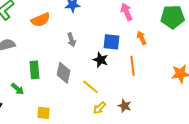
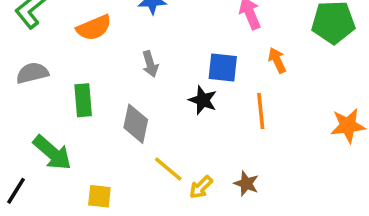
green rectangle: (35, 70) -> (83, 100), moved
yellow line: (91, 87) -> (168, 169), moved
green arrow: (18, 89) -> (52, 153), size x1.6

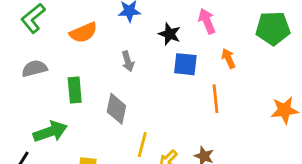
black star: (203, 100) -> (170, 34), moved
green arrow: (52, 153) -> (50, 132), turned -60
yellow line: (168, 169) -> (142, 145), turned 65

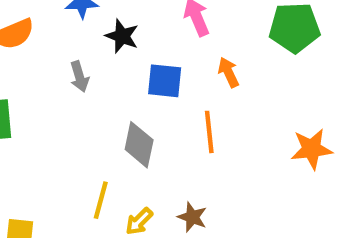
black star: (170, 34) -> (122, 36), moved
gray diamond: (116, 109) -> (139, 145), moved

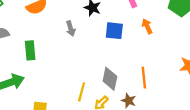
orange line: (209, 132) -> (144, 78), moved
gray diamond: (139, 145) -> (110, 79), moved

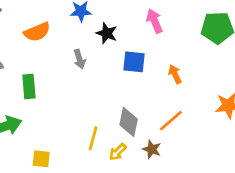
orange arrow: (147, 26) -> (175, 74), moved
orange line: (144, 78) -> (171, 121), turned 55

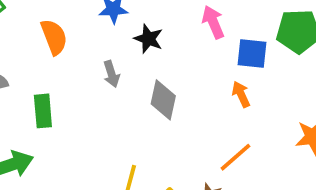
orange semicircle: (37, 32) -> (54, 37), turned -88
blue square: (134, 62) -> (252, 54), moved
gray diamond: (129, 122) -> (163, 100), moved

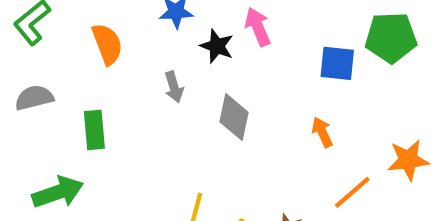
pink arrow: (213, 22) -> (258, 27), moved
orange arrow: (241, 94) -> (322, 132), moved
orange line: (235, 157) -> (352, 192), moved

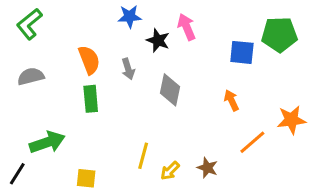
orange semicircle: (107, 44) -> (89, 60), moved
green rectangle: (94, 130) -> (91, 99), moved

